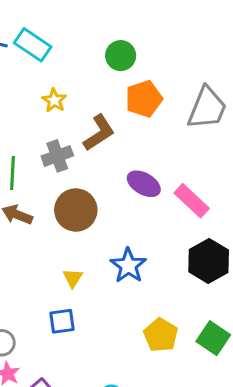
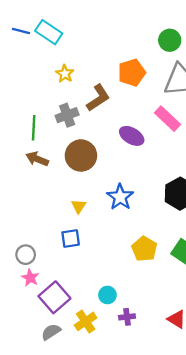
green circle: (121, 56) -> (170, 40), moved
pink rectangle: (192, 201) -> (167, 119), moved

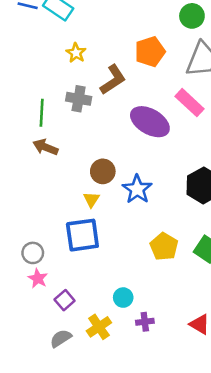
gray cross: (67, 115) -> (79, 99), turned 30
purple ellipse: (132, 136) -> (150, 122), size x1.4
brown circle: (81, 156) -> (103, 171), moved, size x0.7
blue square: (71, 239) -> (82, 235), size x1.6
purple square: (54, 297) -> (65, 300), size x0.6

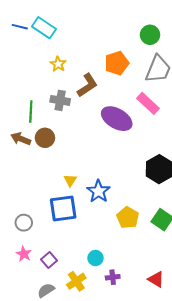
brown arrow: (45, 147) -> (21, 139), moved
brown circle: (103, 171) -> (45, 138), moved
blue star: (137, 189) -> (99, 191), moved
pink star: (38, 278) -> (24, 254), moved

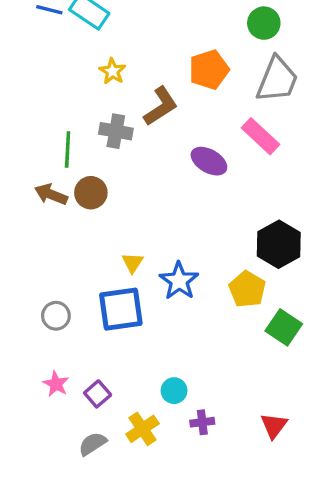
purple ellipse: (117, 119) -> (209, 161), size x0.7
yellow pentagon: (128, 218) -> (247, 289), moved
gray circle: (24, 223) -> (56, 316), moved
red triangle: (156, 279) -> (274, 426), turned 36

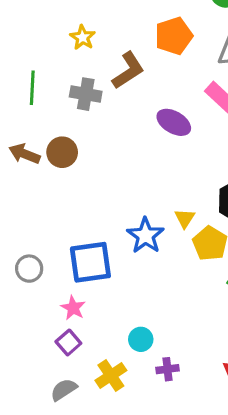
green line: (68, 149) -> (32, 88), moved
yellow triangle: (132, 263) -> (185, 218), moved
pink star: (56, 384) -> (73, 308), moved

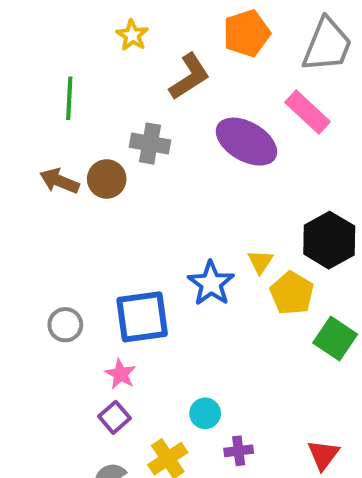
gray cross: (86, 94) -> (150, 144), moved
purple ellipse: (174, 122) -> (246, 142), size x1.4

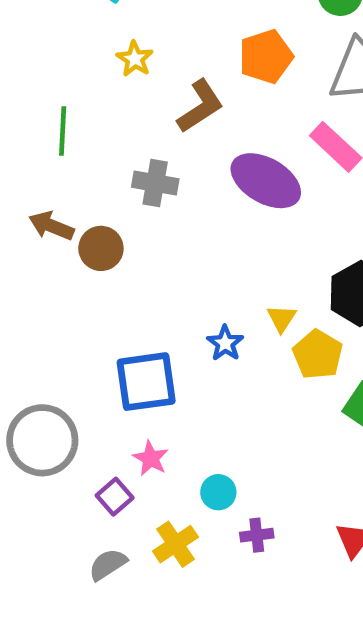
brown circle: (107, 179) -> (101, 248), moved
blue star: (211, 283) -> (225, 343), size x0.7
gray circle: (65, 325) -> (42, 440), moved, size x1.8
pink star: (120, 374) -> (151, 458), moved

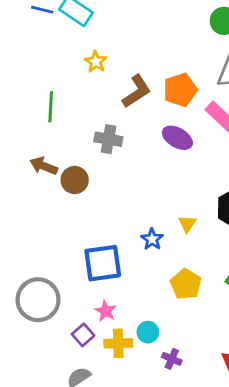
orange pentagon: (266, 57) -> (180, 90), moved
purple ellipse: (266, 181) -> (177, 138), size x0.7
yellow pentagon: (318, 355) -> (186, 284), moved
purple cross: (257, 535) -> (172, 359), turned 30
yellow cross: (175, 544) -> (118, 343), moved, turned 32

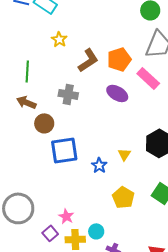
brown arrow: (44, 166) -> (26, 102), moved
blue square: (103, 263) -> (64, 150), moved

